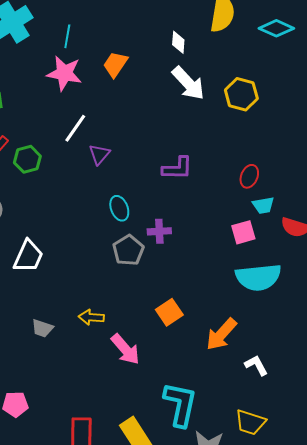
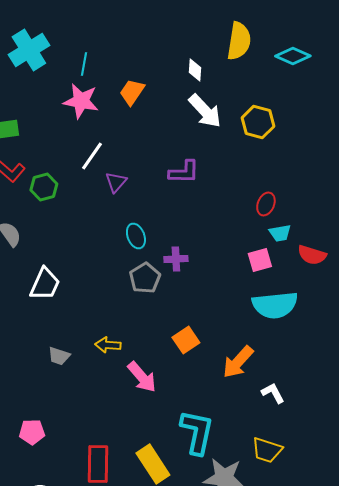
purple L-shape: (177, 168) -> (184, 172), moved

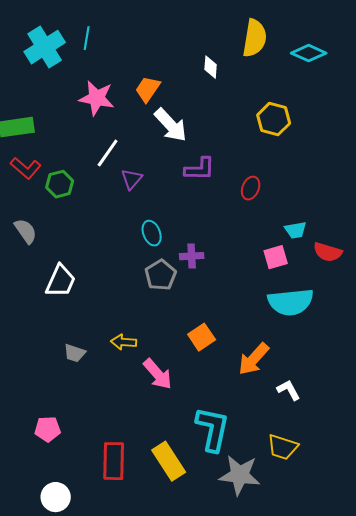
cyan line: (84, 64) -> (87, 38), moved
white arrow: (205, 111) -> (171, 125), moved
red ellipse: (266, 204) -> (251, 188), moved

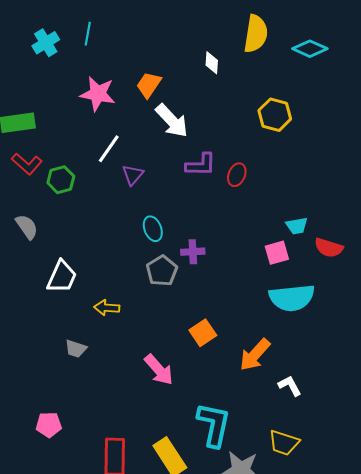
cyan cross: (45, 47) -> (46, 43), size x0.7
red ellipse: (251, 188) -> (237, 175), moved
yellow arrow: (124, 342) -> (107, 308), moved

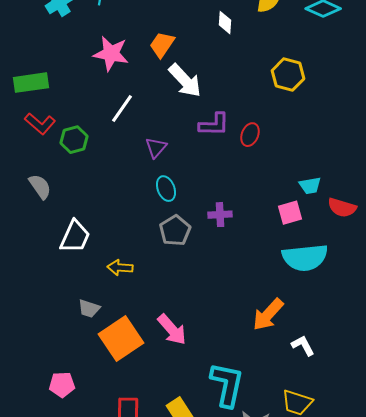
purple triangle: (133, 175) -> (156, 148), moved
purple cross: (193, 252) -> (220, 215), moved
orange square: (203, 333) -> (121, 339), moved, size x1.6

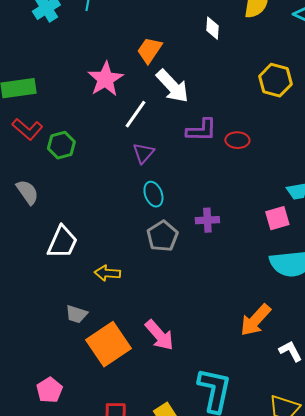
pink star: (111, 54) -> (105, 79), moved, turned 30
white line: (122, 109) -> (135, 114), moved
red ellipse: (250, 135) -> (237, 140), turned 70
pink pentagon: (62, 385) -> (49, 390), turned -30

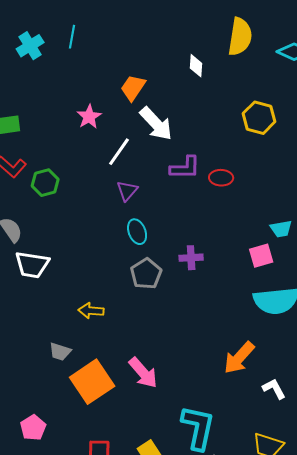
pink star: (105, 79) -> (89, 117), size x0.7
white trapezoid: (62, 242) -> (32, 265), moved, turned 75

